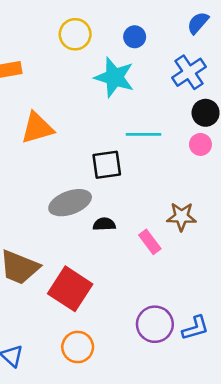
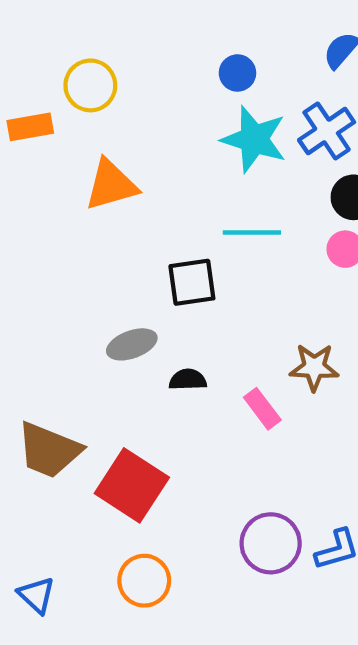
yellow circle: (75, 34) -> (90, 85), moved
cyan star: (114, 77) -> (254, 139), moved
orange triangle: (37, 128) -> (111, 185), moved
gray ellipse: (70, 203) -> (132, 344), size x0.7

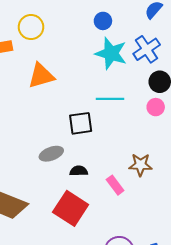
red square: (132, 485) -> (71, 208), moved

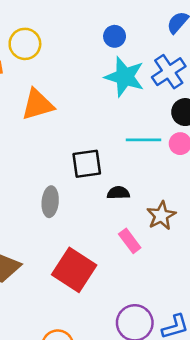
cyan line: (110, 99) -> (144, 140), moved
gray ellipse: (51, 154) -> (50, 202), turned -65
brown star: (140, 165) -> (161, 216), turned -30
black semicircle: (79, 171) -> (118, 193), moved

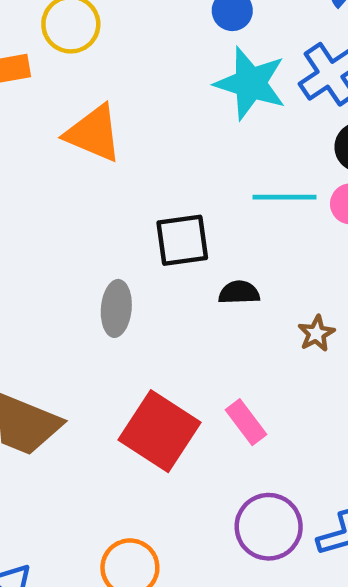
orange triangle: (38, 104) -> (94, 133), turned 39
brown star: (161, 216) -> (316, 333), size x0.7
pink rectangle: (130, 241) -> (246, 422), moved

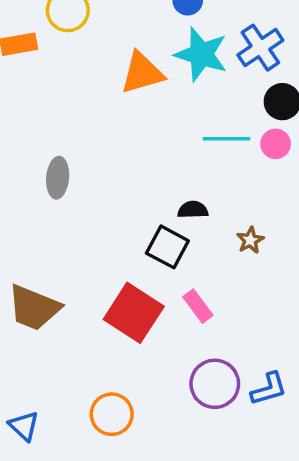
orange triangle: (94, 133) -> (142, 73), moved, turned -39
black square: (182, 240) -> (167, 247), moved, turned 36
gray ellipse: (116, 308) -> (58, 178), moved

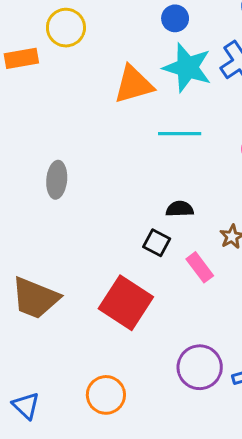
cyan line: (227, 139) -> (180, 134), moved
black square: (167, 247) -> (157, 243), size x0.7
pink rectangle: (198, 306) -> (200, 267), moved

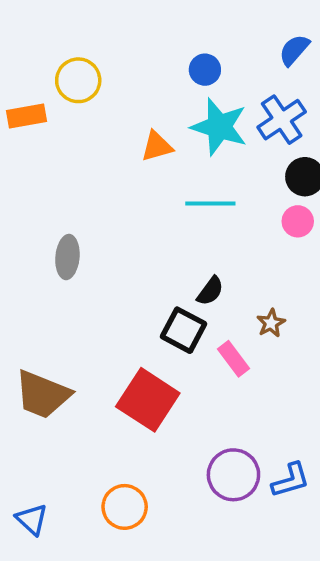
orange triangle: (134, 84) -> (157, 146), size x0.7
black semicircle: (180, 209) -> (210, 291), turned 128
black square: (157, 243) -> (184, 330), size x1.4

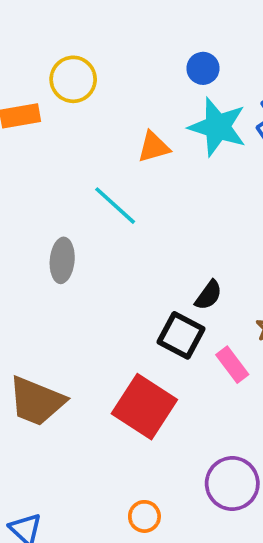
cyan line: (210, 203) -> (115, 206), moved, turned 42
orange circle: (125, 507) -> (144, 516), moved, size x0.7

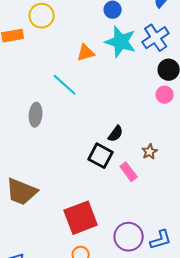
red square: (144, 407) -> (81, 218), moved, turned 36

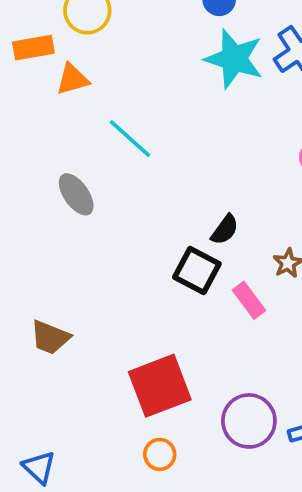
orange triangle: (86, 53) -> (72, 79), moved
gray ellipse: (36, 115) -> (76, 194), turned -40
brown trapezoid: (22, 192) -> (50, 337), size x0.7

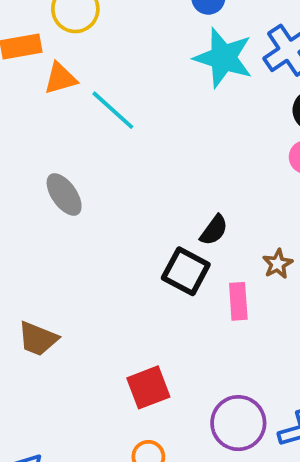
cyan line: (130, 139) -> (113, 110), moved
pink rectangle: (249, 300) -> (238, 301), turned 33
red square: (160, 386) -> (148, 387), size x0.7

